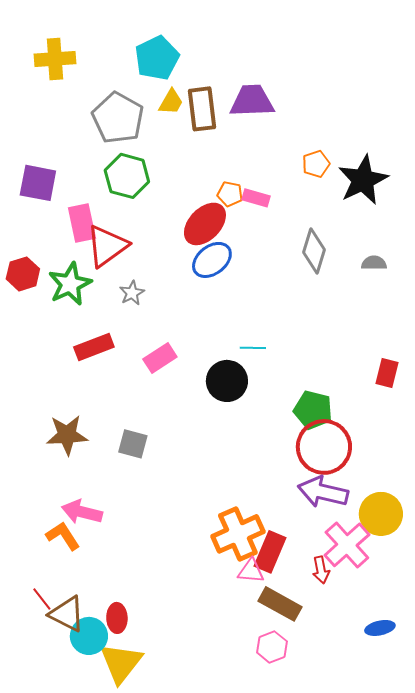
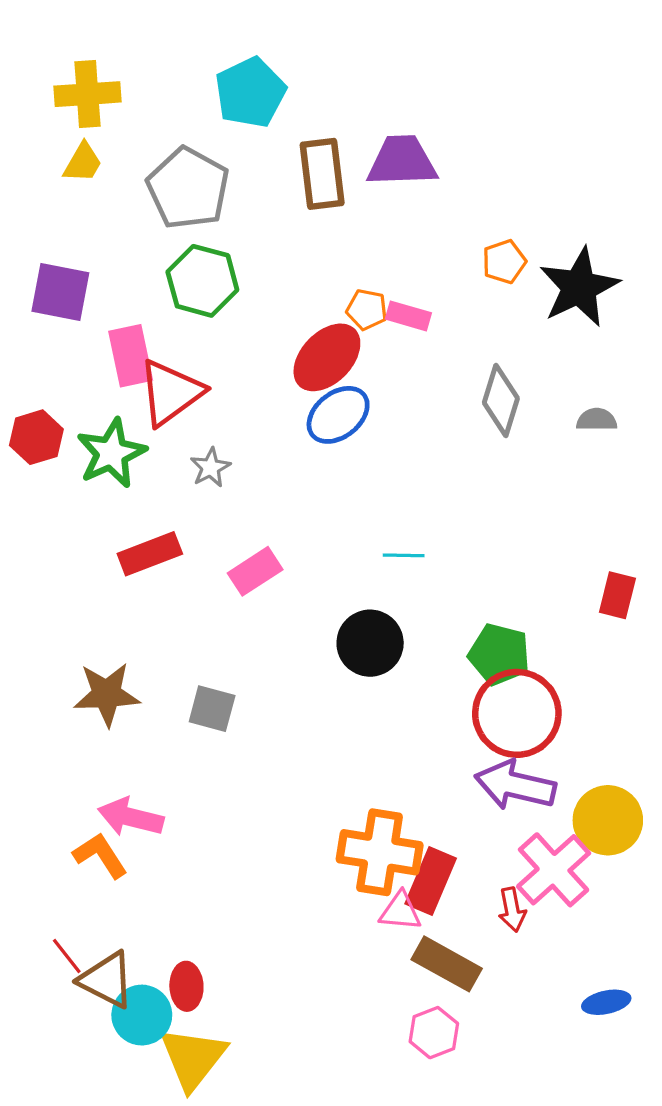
yellow trapezoid: (171, 102) -> (83, 163), moved
black circle: (227, 381) -> (370, 643), moved
orange cross: (238, 534) -> (380, 852), turned 33

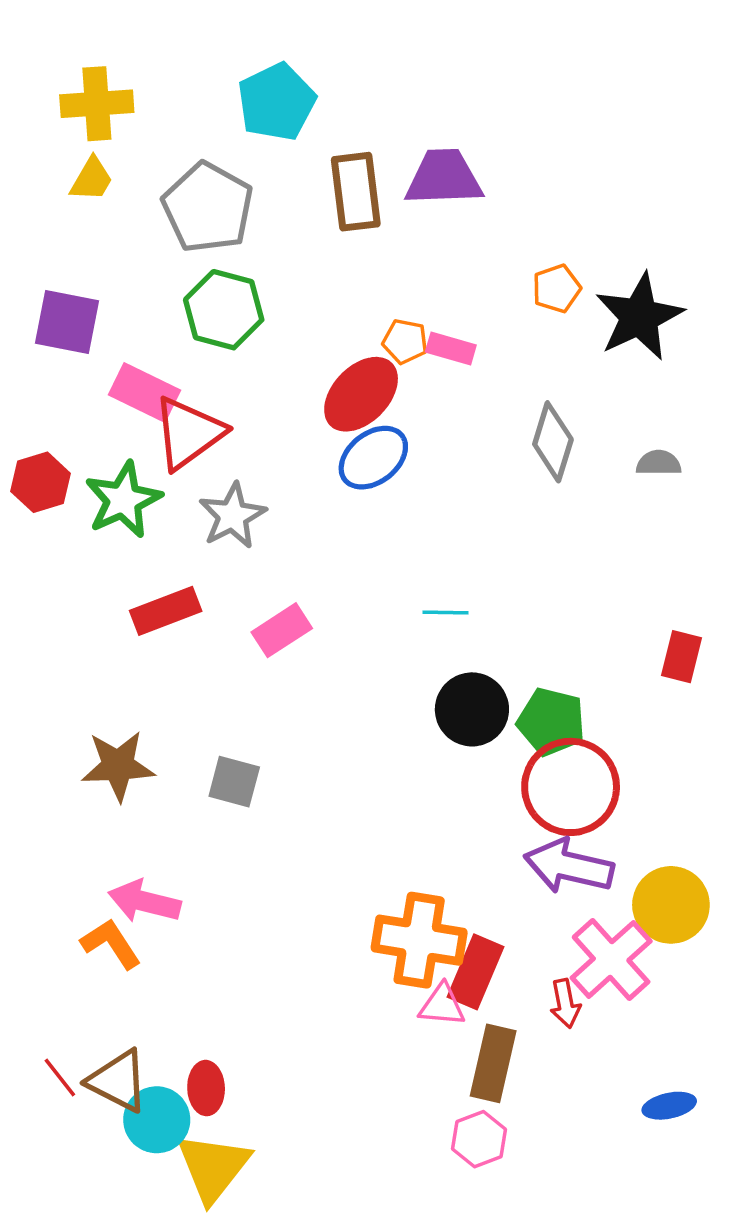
pink rectangle: (131, 356) -> (144, 392), turned -52
gray star: (210, 468) -> (232, 516), size x1.5
black circle: (370, 643) -> (472, 709), moved
red line: (67, 956) -> (60, 1077), moved
brown rectangle: (447, 964) -> (493, 1063), turned 74

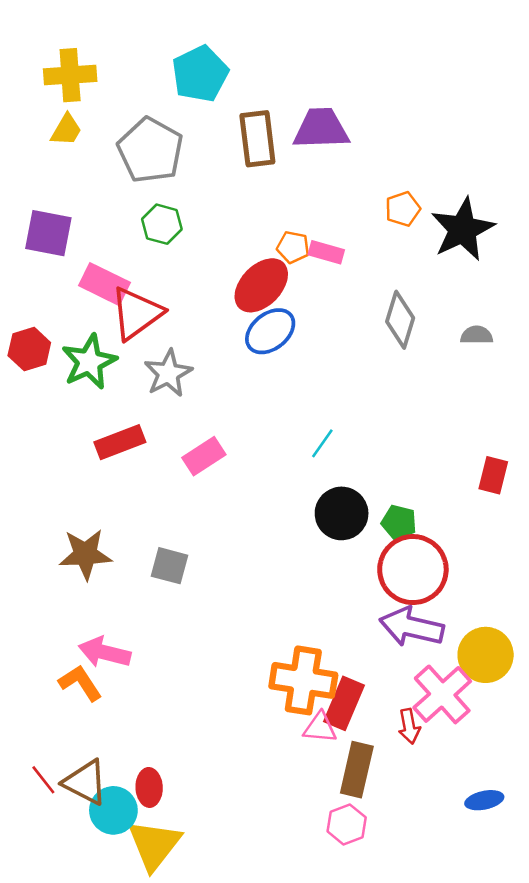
green hexagon: (224, 310) -> (162, 224), size x0.7
cyan line: (446, 613) -> (322, 443), turned -56
green pentagon: (551, 722) -> (399, 522), size x0.7

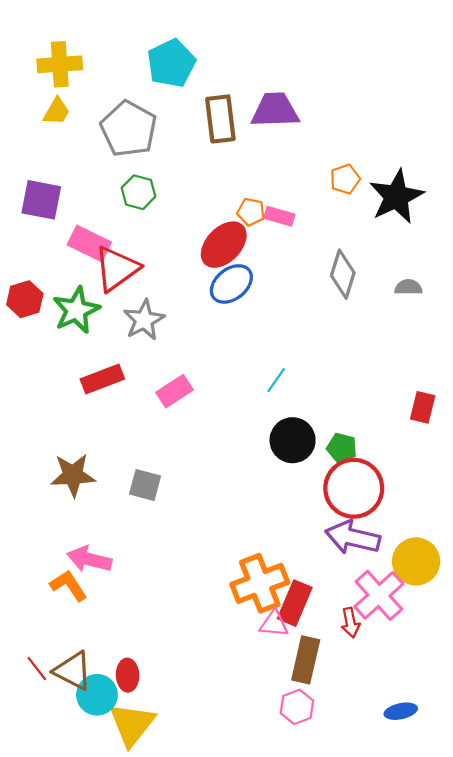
orange cross: (303, 680) -> (260, 583), turned -30
blue ellipse: (484, 800) -> (401, 711), moved

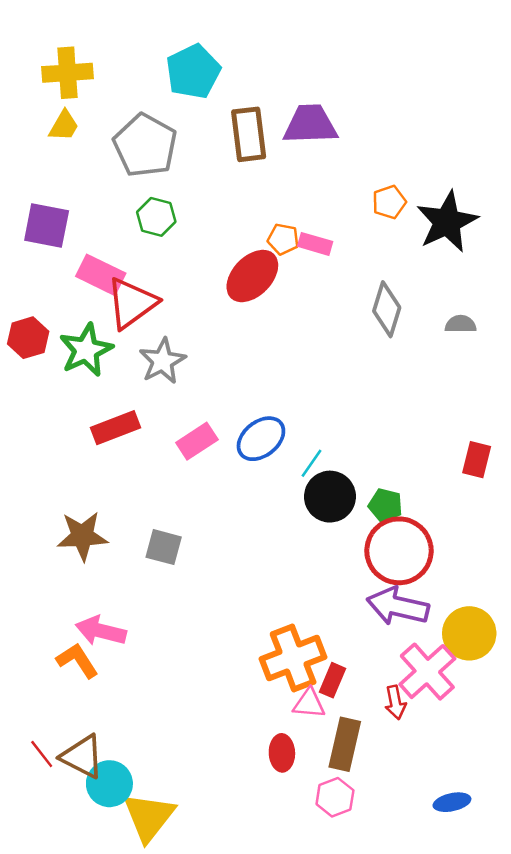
blue ellipse: (231, 284) -> (261, 439), moved
cyan line: (276, 380) -> (312, 463), moved
red rectangle: (295, 603) -> (332, 680), size x0.7
red ellipse: (128, 675) -> (282, 753), moved

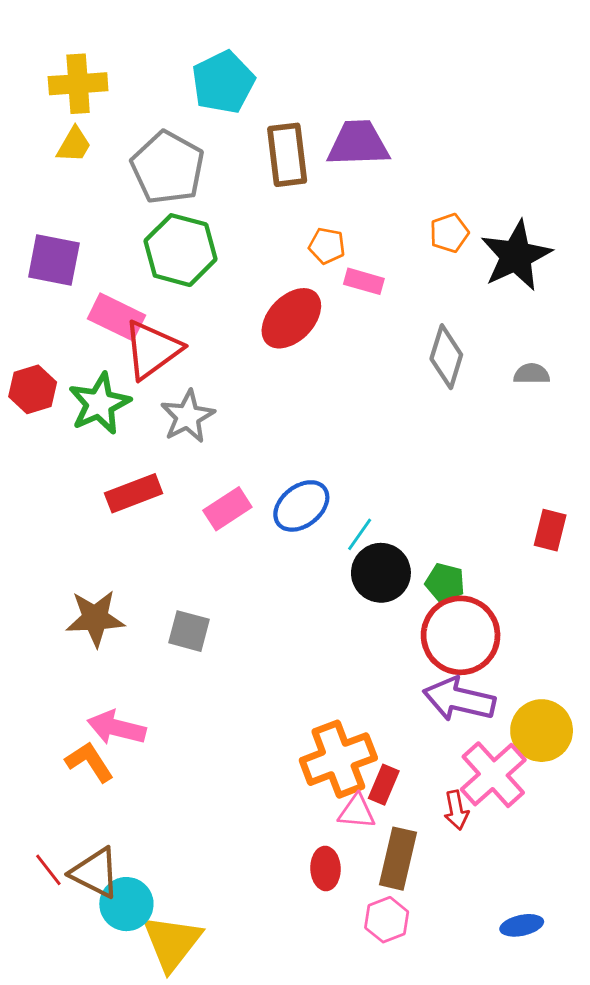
green hexagon: (156, 217) -> (180, 250), size x1.6
orange pentagon: (283, 239) -> (327, 246), moved

